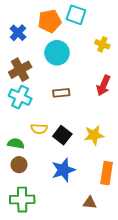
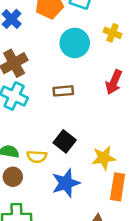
cyan circle: (57, 53) -> (75, 43), moved
yellow semicircle: (39, 129) -> (37, 157), moved
yellow star: (94, 135) -> (104, 158), moved

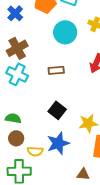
yellow semicircle: (37, 157) -> (35, 151), moved

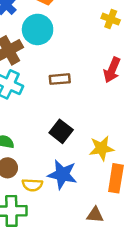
cyan circle: (65, 32) -> (38, 29), moved
blue star: (58, 143) -> (62, 174), turned 30

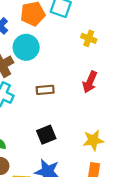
black square: (61, 131) -> (46, 135), turned 30
yellow star: (102, 148) -> (93, 140), moved

